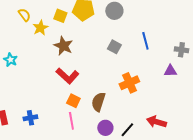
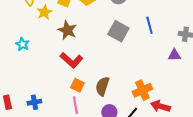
gray square: (114, 47) -> (118, 31), size x1.5
cyan star: (10, 60) -> (22, 44), moved
orange cross: (129, 83) -> (142, 90), moved

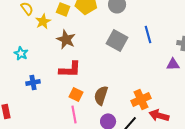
red L-shape: (71, 60) -> (70, 69), turned -40
blue cross: (34, 102) -> (33, 82), moved

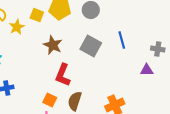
brown star: (66, 39) -> (53, 45), moved
red L-shape: (70, 69) -> (63, 75), moved, turned 110

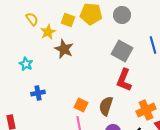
brown star: (53, 45) -> (64, 49), moved
red L-shape: (63, 75) -> (124, 80), moved

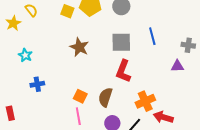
yellow star: (48, 32) -> (13, 23), moved
brown star: (64, 49) -> (79, 47), moved
gray square: (122, 51) -> (121, 42), turned -30

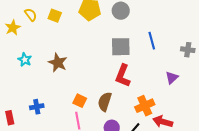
yellow square: (67, 11) -> (55, 16), moved
brown star: (79, 47) -> (58, 63), moved
purple triangle: (177, 66) -> (172, 78), moved, turned -40
blue cross: (37, 84) -> (37, 107), moved

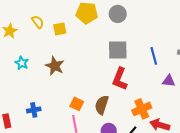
yellow semicircle: (31, 15) -> (38, 22), moved
yellow square: (55, 16) -> (60, 29), moved, turned -32
blue line: (152, 41) -> (154, 56), moved
purple triangle: (172, 78) -> (169, 81), turned 48

